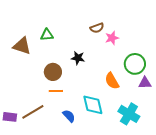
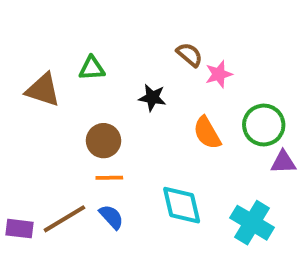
brown semicircle: (97, 28) -> (189, 55), turned -120
black star: (78, 58) -> (152, 98), moved
orange semicircle: (112, 81) -> (207, 133), moved
blue semicircle: (69, 116) -> (111, 217), moved

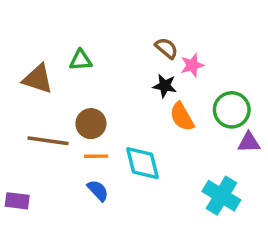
black star: (152, 98) -> (165, 86), moved
cyan diamond: (182, 205) -> (142, 163), moved
brown line: (64, 219) -> (48, 141), moved, turned 39

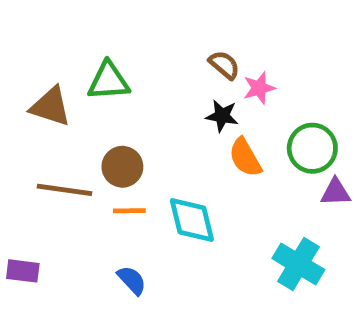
green triangle: (81, 60) -> (109, 81), size x1.4
blue semicircle: (98, 191) -> (132, 280), moved

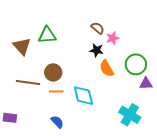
brown triangle: (51, 107) -> (22, 46), turned 30

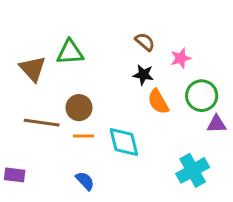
pink star: (113, 38) -> (181, 58), moved
cyan cross: (130, 115) -> (193, 170), turned 30

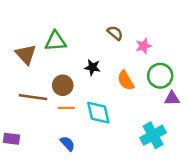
black star: (143, 75) -> (92, 67), moved

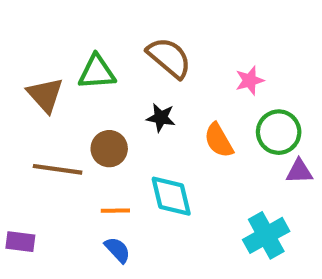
brown semicircle: (115, 33) -> (169, 58), moved, size x1.6
orange line: (66, 108) -> (115, 211), moved

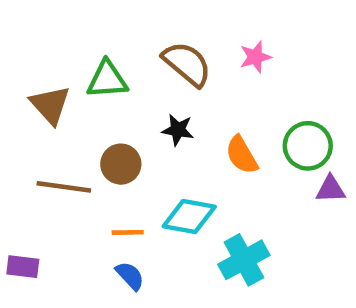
pink star: (250, 80) -> (255, 57), moved
cyan diamond: (171, 196) -> (189, 217), turned -66
cyan cross: (266, 235) -> (244, 260), moved

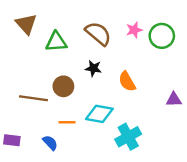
brown triangle: (50, 105) -> (26, 24), moved
green circle: (308, 146) -> (162, 36), moved
blue semicircle: (130, 276) -> (50, 143), moved

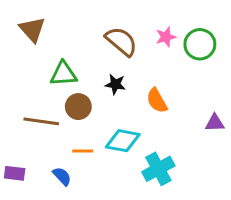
green triangle: (56, 42) -> (63, 74), moved

